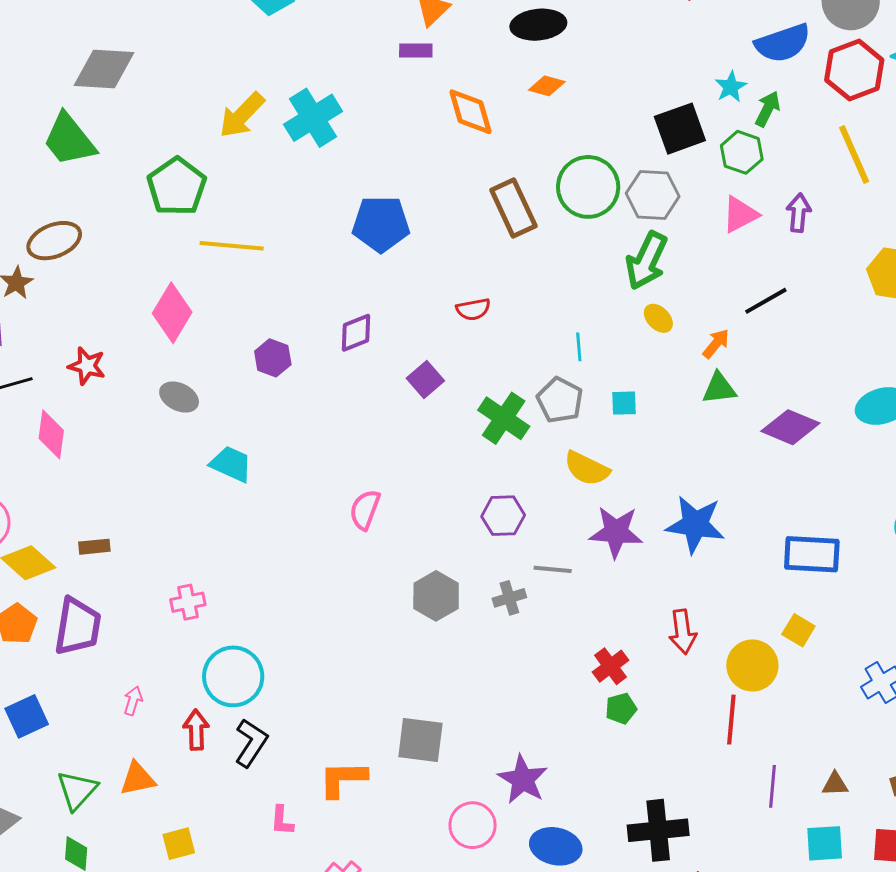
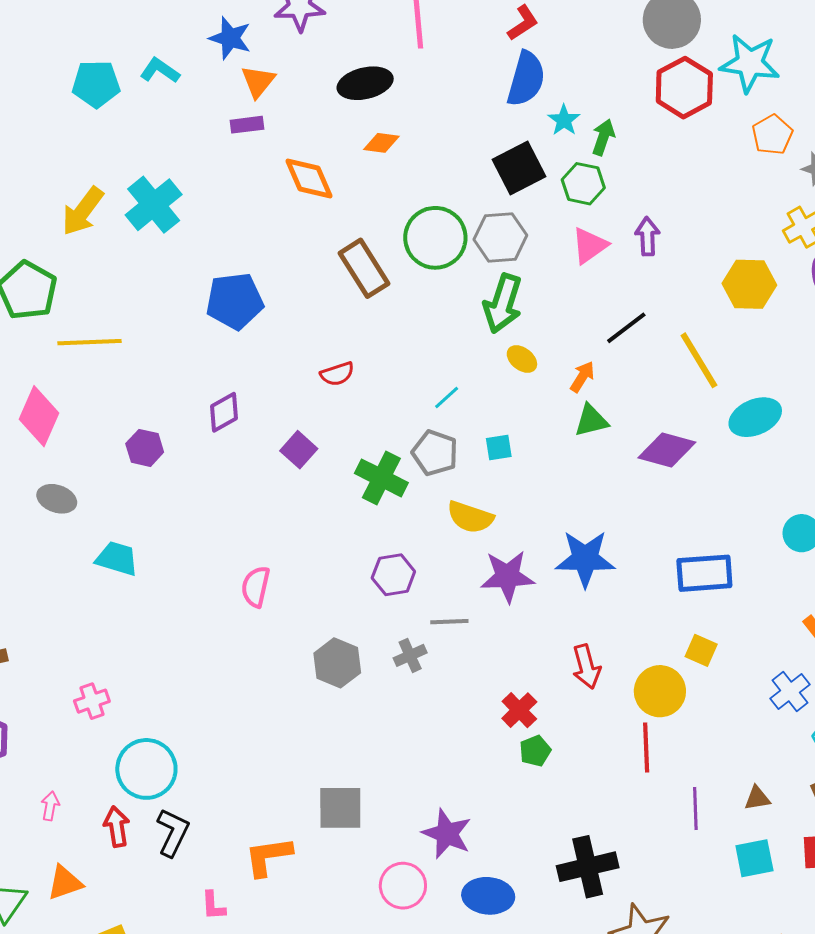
blue semicircle: (783, 43) -> (526, 79), moved, turned -48
yellow line: (854, 154) -> (699, 360), moved
cyan line: (579, 347) -> (447, 398), turned 60

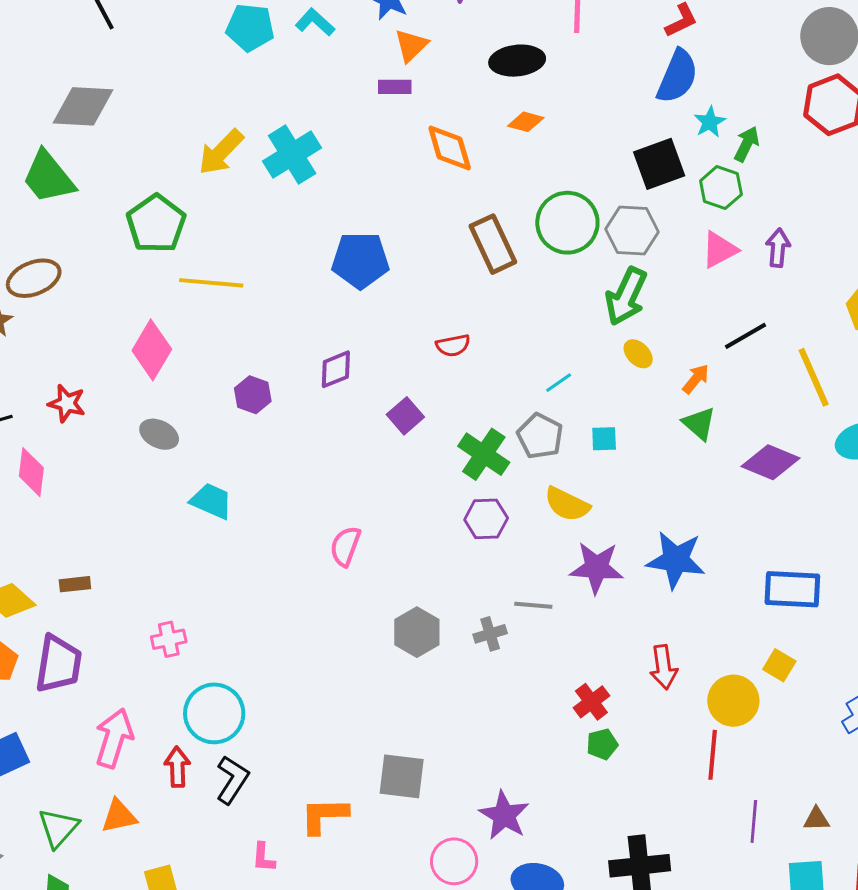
green triangle: (591, 421) -> (699, 424), turned 48
purple hexagon: (393, 575) -> (486, 519), moved
pink arrow: (50, 806) -> (114, 738), size x2.0

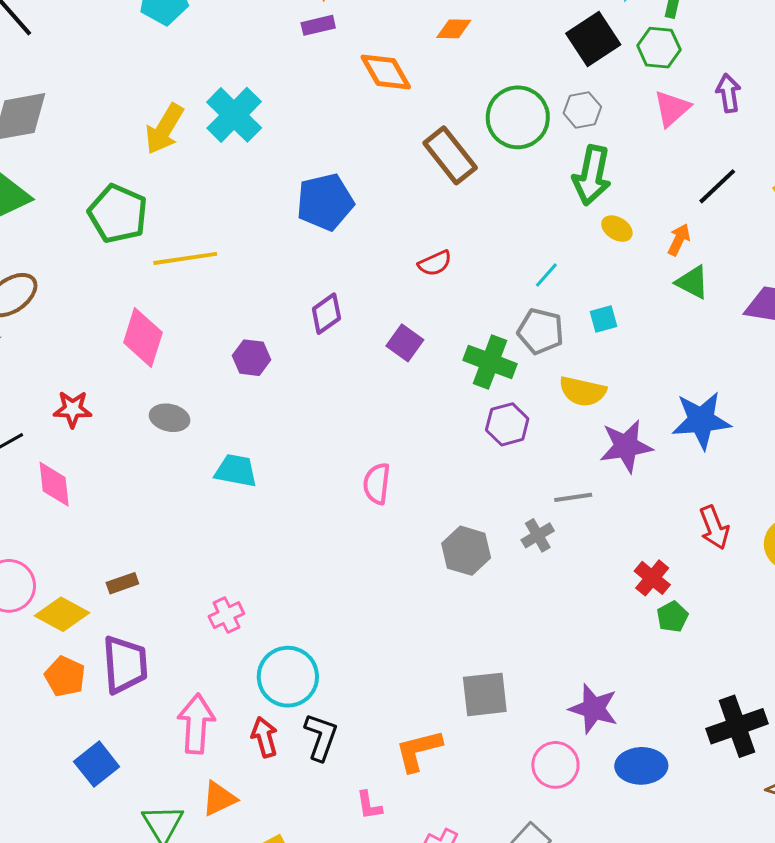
gray hexagon: (632, 230) -> (582, 110), size x0.7

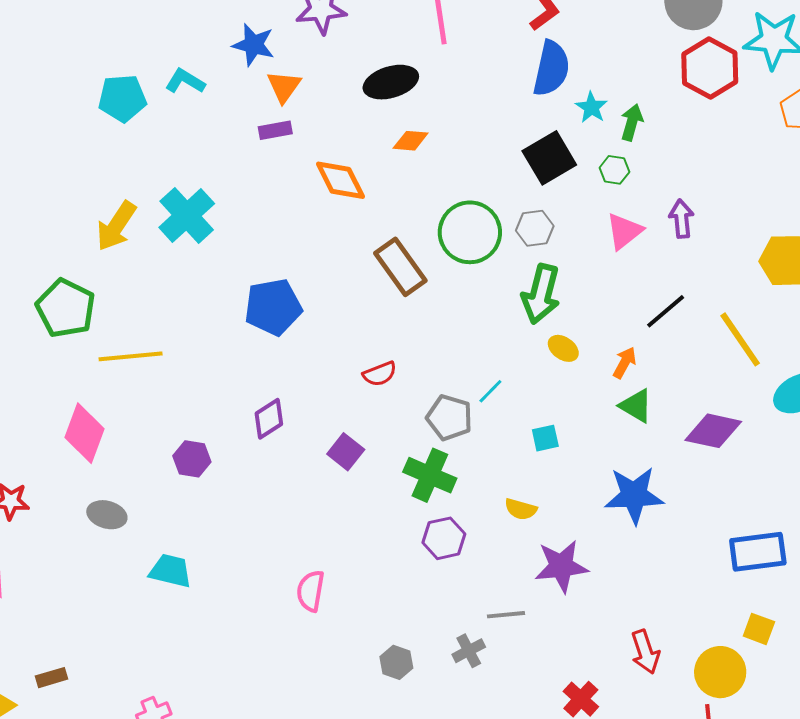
green hexagon: (659, 48) -> (614, 170), size x0.7
gray pentagon: (540, 331) -> (449, 418), moved
yellow semicircle: (583, 391) -> (521, 509), size x0.7
blue star: (701, 420) -> (634, 495), moved
gray hexagon: (466, 551) -> (396, 662), size x0.7

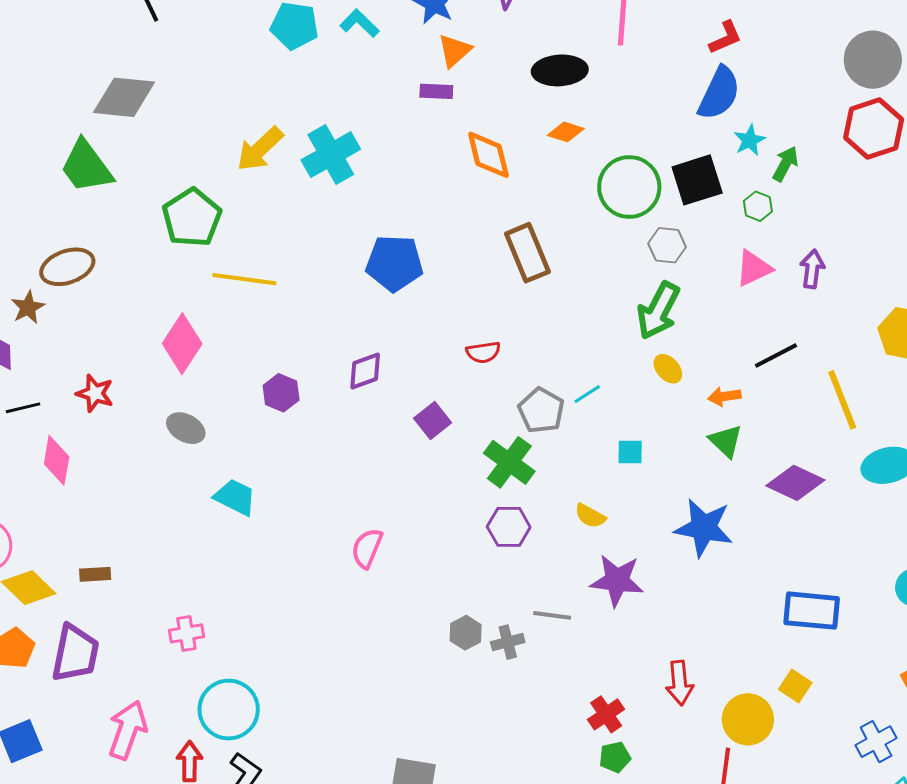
green circle: (470, 232) -> (629, 187), moved
orange arrow: (625, 363) -> (724, 396), turned -140
gray hexagon: (396, 662) -> (466, 633), moved

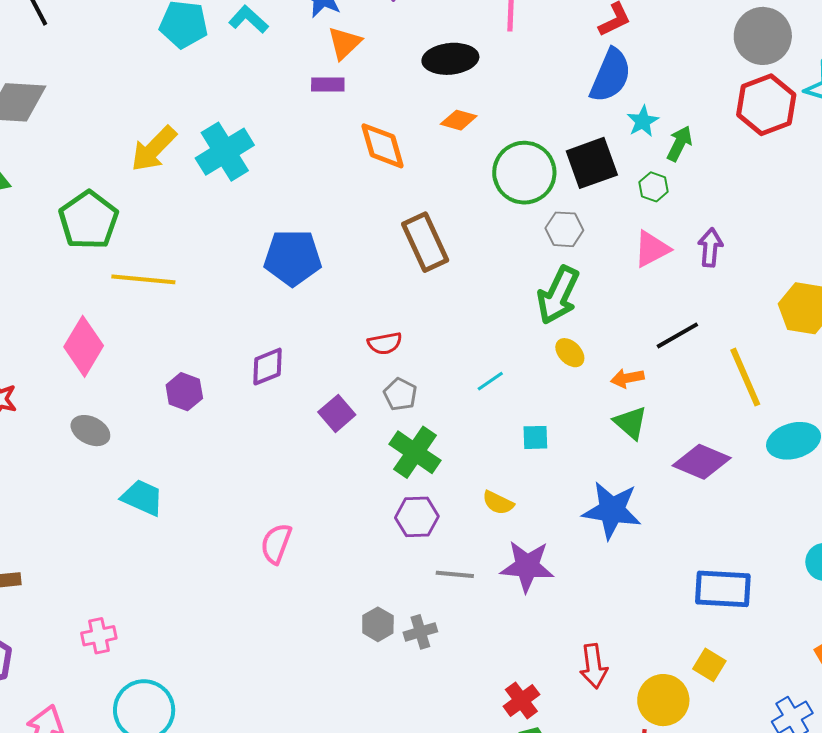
gray pentagon: (541, 410) -> (400, 394), moved, size x0.7
gray line: (552, 615) -> (455, 574), moved

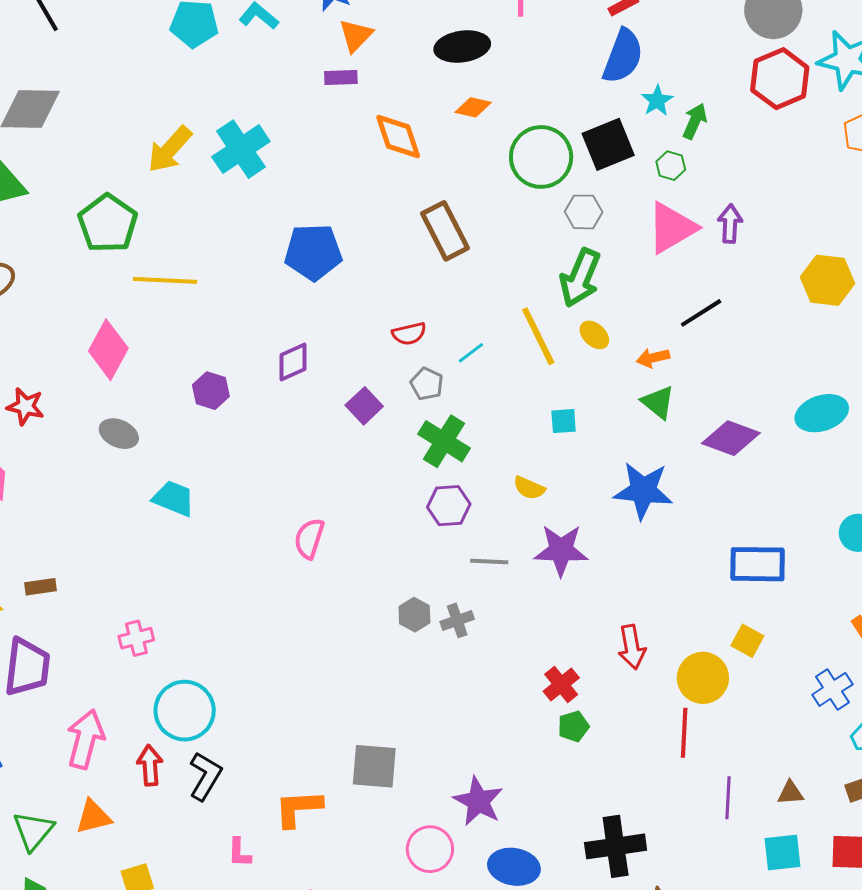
pink triangle: (652, 249) -> (672, 228), size x1.4
yellow line: (745, 377) -> (538, 336), moved
cyan line: (490, 381) -> (471, 353), moved

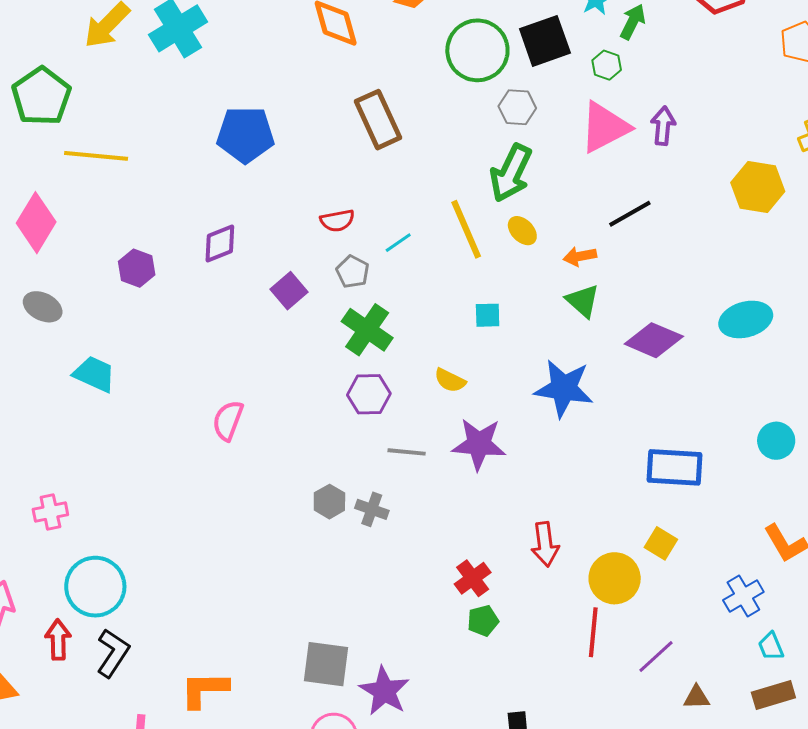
gray cross: (457, 620) -> (372, 509), turned 36
gray square: (374, 766) -> (326, 664), moved
purple line: (728, 798) -> (656, 656), moved, turned 42

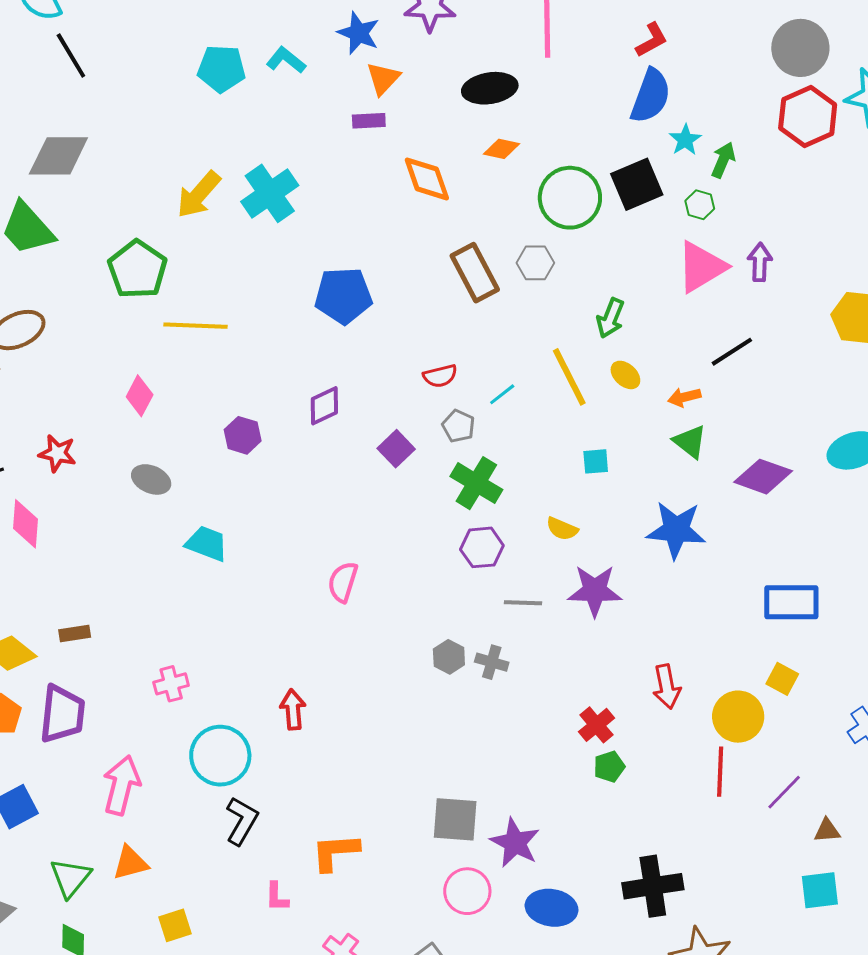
gray hexagon: (517, 107) -> (535, 263), moved
green arrow: (511, 173) -> (611, 318), size x0.7
pink diamond: (36, 223) -> (140, 396), size x0.7
red arrow: (58, 640) -> (293, 709), moved

